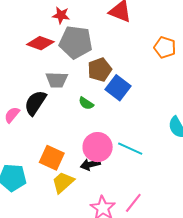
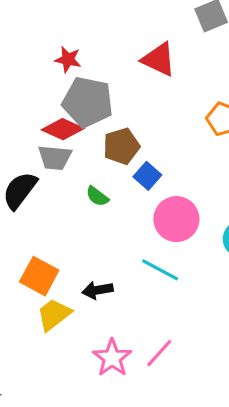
red diamond: (40, 43) -> (63, 129), moved
blue square: (118, 88) -> (147, 176), size x0.7
pink circle: (98, 147) -> (176, 219), moved

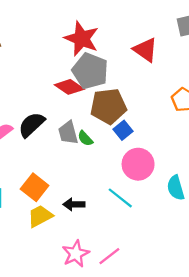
red star: (68, 59) -> (82, 39), size x1.8
brown pentagon: (121, 146) -> (108, 106), size x1.4
gray trapezoid: (55, 158) -> (68, 133), moved, turned 60

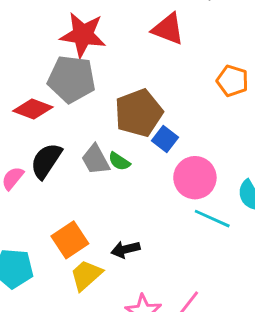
gray pentagon: (90, 71) -> (72, 79), moved
red diamond: (69, 87) -> (33, 109), moved
orange square: (35, 187) -> (70, 240), turned 32
cyan line: (120, 198) -> (212, 219), moved

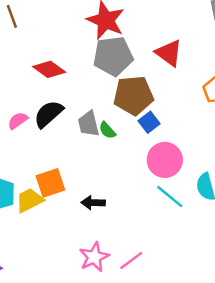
red triangle: (168, 29) -> (169, 53), moved
gray pentagon: (72, 79) -> (113, 56), moved, turned -30
yellow trapezoid: (86, 275) -> (29, 200), moved

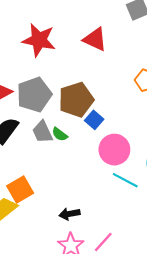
red triangle: (169, 53) -> (95, 39), moved
gray pentagon: (113, 56) -> (34, 95), moved
black arrow: (93, 203) -> (69, 214), moved

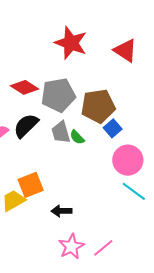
black arrow: (69, 214) -> (62, 211), moved

